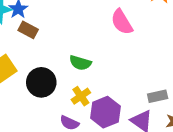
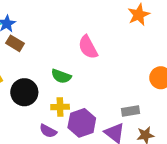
pink semicircle: (122, 22) -> (88, 47), moved
yellow cross: (81, 96) -> (60, 107), turned 30

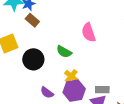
yellow cross: (60, 107) -> (71, 76), moved, turned 32
gray rectangle: (131, 111) -> (102, 90), moved

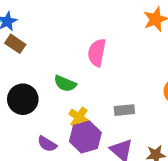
pink semicircle: (89, 32) -> (97, 53), turned 36
gray rectangle: (102, 90) -> (124, 110), moved

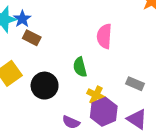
green semicircle: (65, 84) -> (80, 67), turned 60
gray rectangle: (124, 110) -> (135, 84), turned 36

